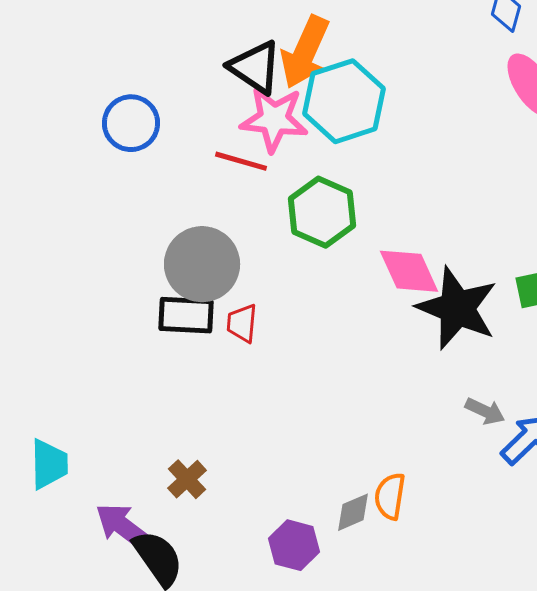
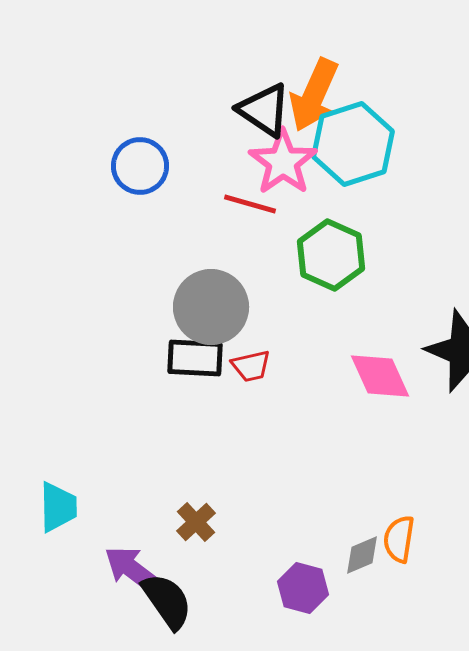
pink star: (274, 119) -> (283, 162), turned 30
pink diamond: (409, 271) -> (380, 376), moved
red trapezoid: (242, 323) -> (251, 366), turned -108

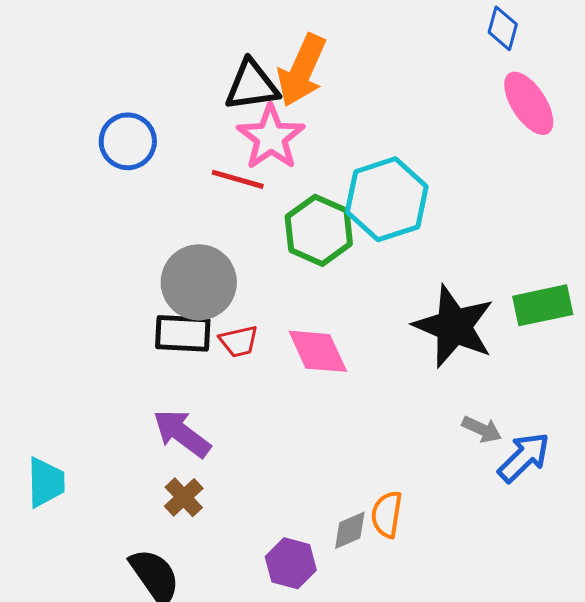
black triangle: (264, 110) -> (252, 85), turned -42
cyan hexagon: (353, 144) -> (387, 199), moved
pink diamond: (380, 376) -> (318, 351), moved
purple arrow: (133, 570) -> (182, 433), moved

